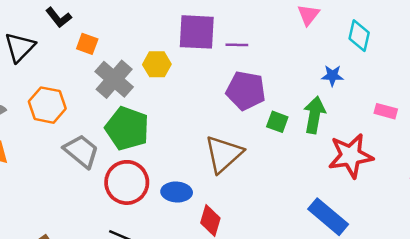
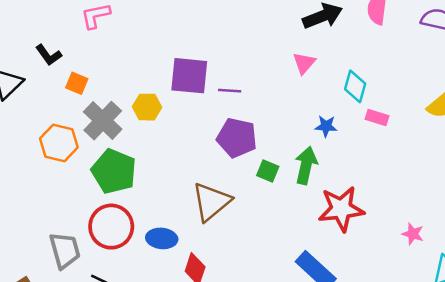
orange hexagon: (47, 105) -> (59, 143), moved
pink rectangle: (386, 111) -> (377, 118), moved
gray trapezoid: (81, 151) -> (65, 250), moved, turned 33

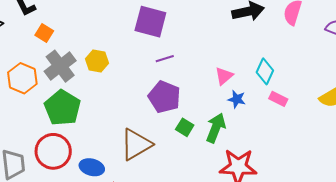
pink triangle: (304, 63) -> (224, 76), moved
purple square: (189, 76) -> (150, 22), moved
purple line: (230, 91) -> (165, 59), turned -30

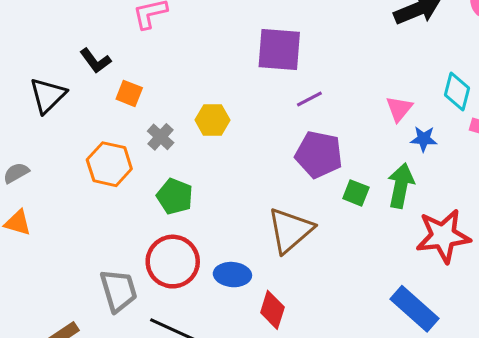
gray cross: (60, 66) -> (161, 137), size x0.6
green pentagon: (62, 108) -> (175, 196), size x0.7

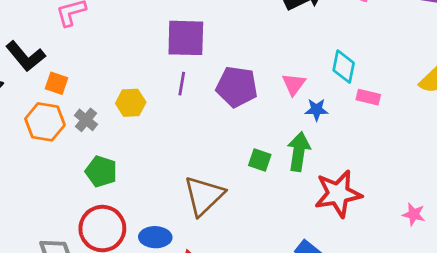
black L-shape: (95, 61) -> (25, 56), size x1.4
purple line: (309, 99) -> (182, 84), moved, turned -50
purple pentagon: (319, 154) -> (237, 87), moved
orange hexagon: (109, 164) -> (45, 122), moved

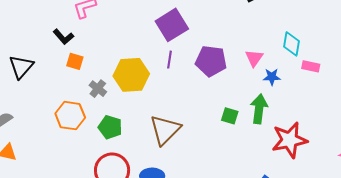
purple square: (186, 38) -> (172, 25), turned -32
black L-shape: (25, 56) -> (63, 37), moved, size x0.7
yellow hexagon: (131, 103) -> (131, 75), size x1.6
orange hexagon: (45, 122) -> (70, 116), moved
brown triangle: (204, 196) -> (165, 130), moved

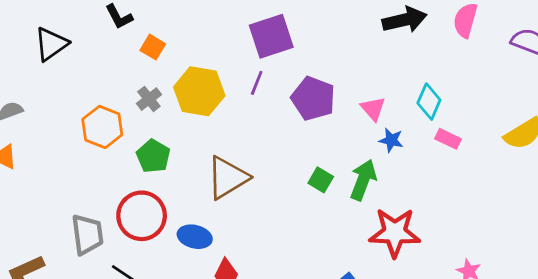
pink triangle: (254, 58) -> (373, 109), turned -30
orange square: (75, 61) -> (153, 47), moved

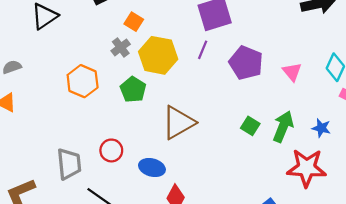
orange square: (153, 47) -> (134, 22), moved
gray cross: (149, 99) -> (121, 47), moved
blue star: (391, 140) -> (321, 128), moved
green pentagon: (153, 156) -> (133, 90), moved
red circle: (142, 216) -> (111, 150), size x0.6

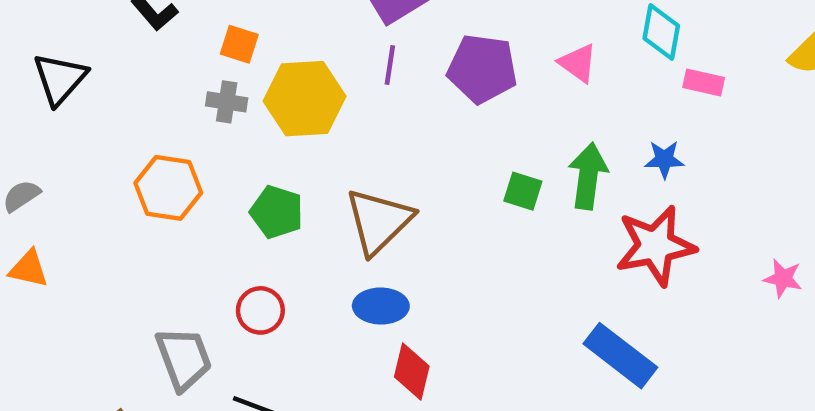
gray cross: (121, 47) -> (227, 102), turned -30
green pentagon: (133, 90) -> (277, 212), moved
blue ellipse: (152, 168) -> (381, 306), moved

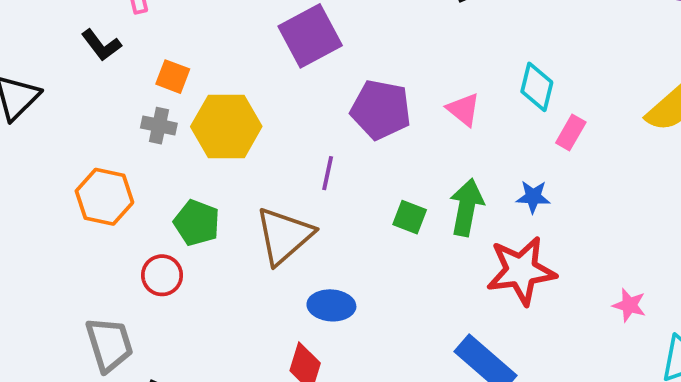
purple line: (390, 65) -> (328, 173), moved
pink rectangle: (704, 83) -> (571, 133), turned -76
blue ellipse: (381, 306) -> (331, 305), moved
red circle: (260, 310) -> (162, 275), moved

